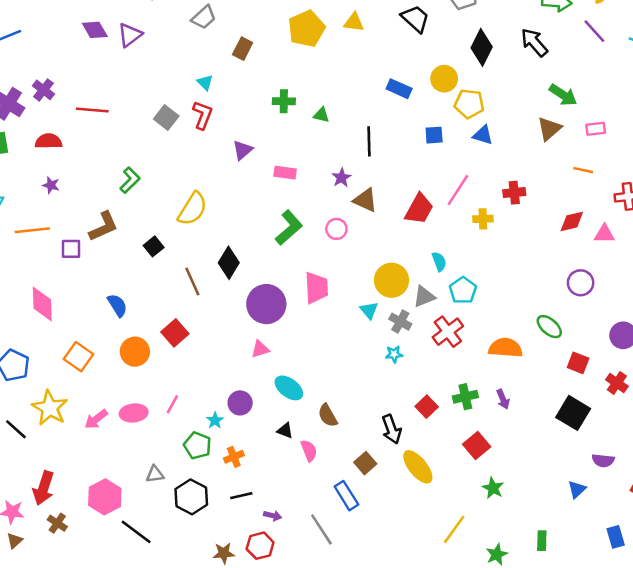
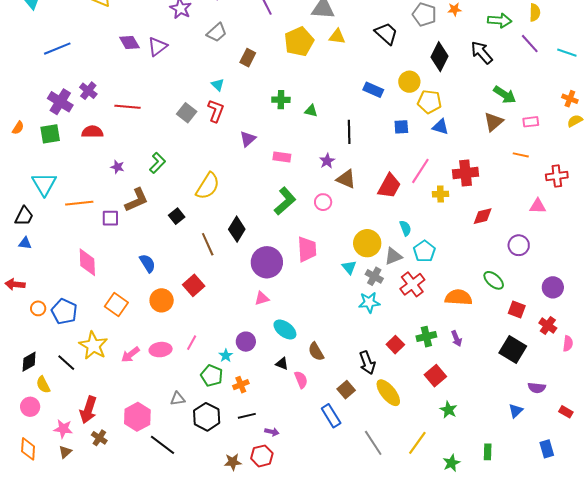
purple star: (51, 185) -> (117, 167), moved
red cross: (514, 193) -> (466, 173), size x1.4
red diamond: (572, 221) -> (483, 216), moved
cyan star: (394, 354) -> (369, 302), size x1.5
gray line: (321, 529) -> (373, 443), moved

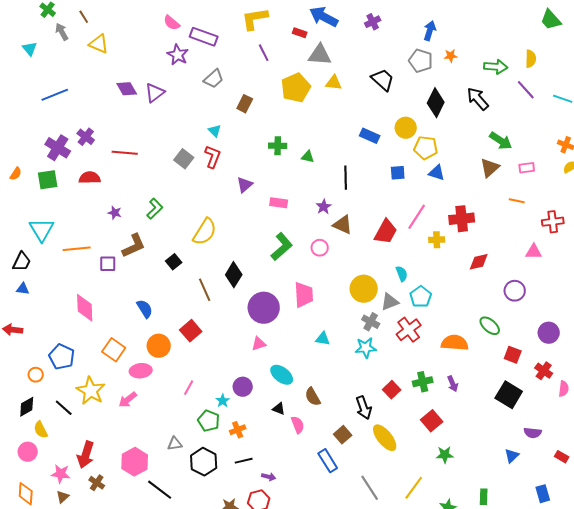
cyan triangle: (349, 267) -> (323, 339), moved, turned -42
orange circle: (38, 308) -> (36, 375), moved
pink ellipse: (161, 350) -> (141, 371), moved
green star: (448, 410) -> (445, 455), turned -30

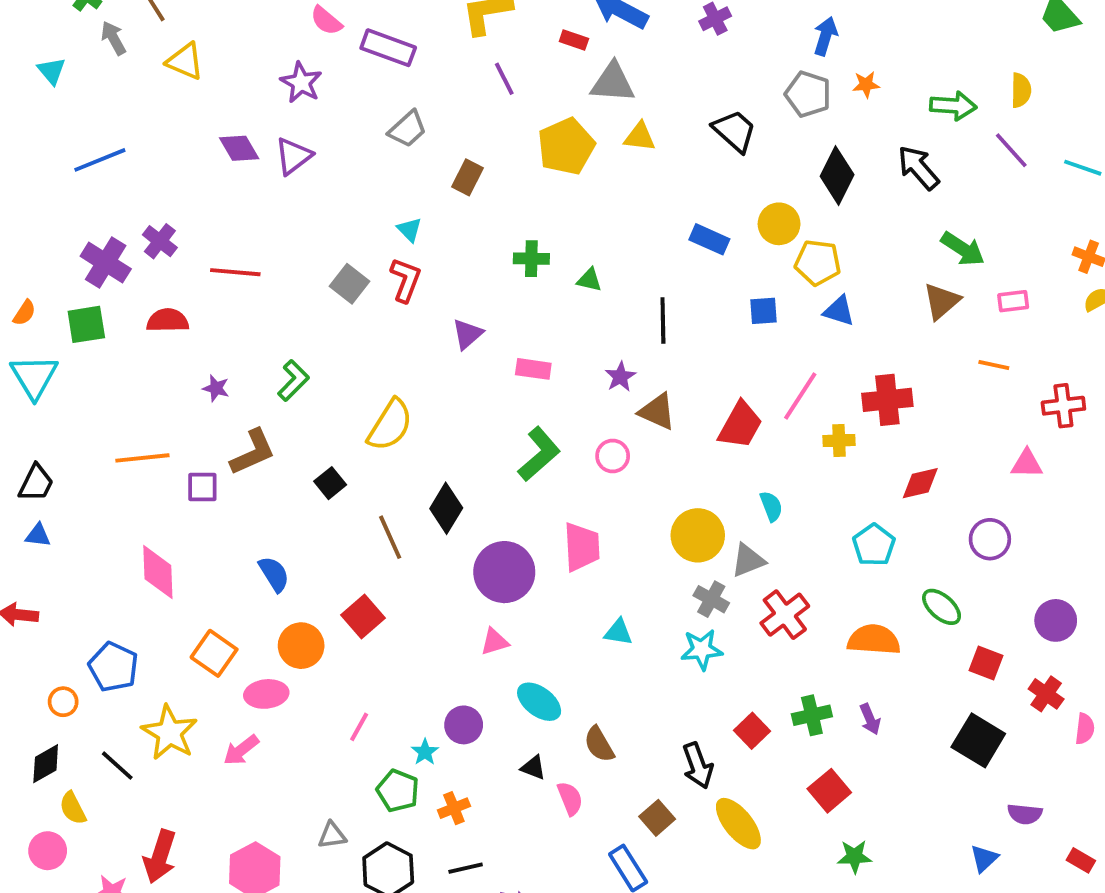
purple star: (178, 55) -> (301, 83), moved
cyan triangle: (42, 230) -> (34, 377), moved
cyan pentagon: (421, 297) -> (874, 545), moved

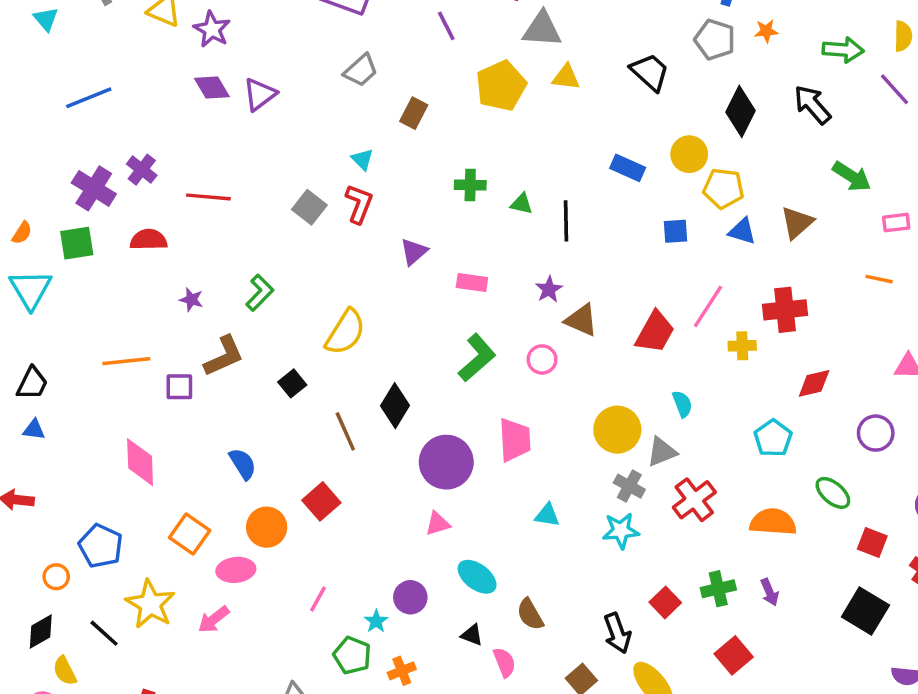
purple star: (301, 83) -> (212, 29), moved
brown triangle: (942, 301) -> (797, 223), moved
black line: (663, 321) -> (566, 221), moved

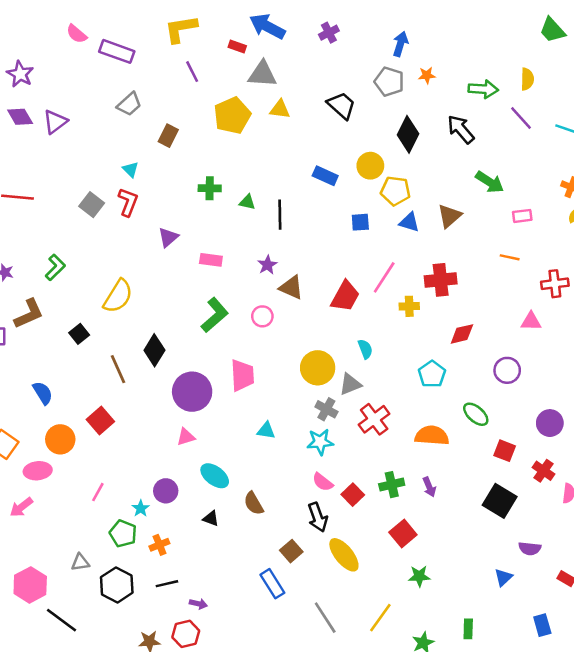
pink semicircle: (504, 662) -> (323, 482), moved, turned 150

